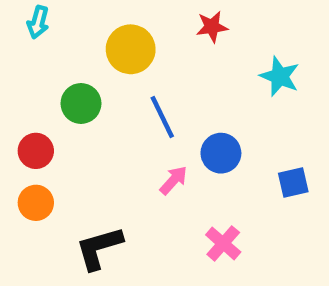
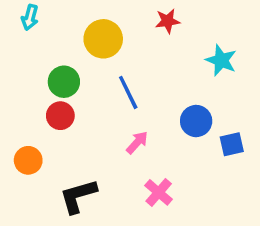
red circle: (36, 151) -> (60, 116), moved
blue circle: (221, 153) -> (196, 121), moved
pink cross: (223, 243) -> (159, 192), moved

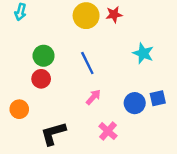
yellow circle: (103, 39) -> (86, 16), moved
cyan star: (221, 60) -> (143, 53), moved
blue circle: (196, 121) -> (135, 103), moved

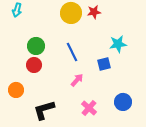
cyan star: (143, 53) -> (118, 44), turned -30
blue square: (158, 98) -> (104, 64), moved
blue circle: (135, 103) -> (123, 102), moved

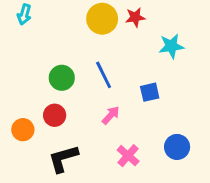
cyan star: (118, 44) -> (171, 46), moved
green circle: (36, 46) -> (62, 78), moved
red circle: (34, 65) -> (55, 115), moved

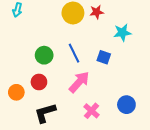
blue square: (150, 92) -> (104, 57), moved, turned 32
pink arrow: (111, 115) -> (79, 82), size x1.6

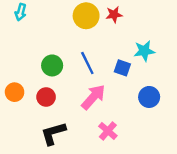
cyan star: (122, 33) -> (144, 51), moved
orange circle: (16, 92) -> (15, 92), moved
blue circle: (126, 105) -> (149, 97), moved

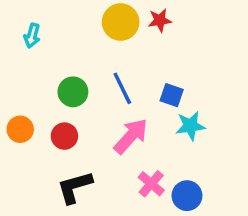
cyan arrow: (21, 12) -> (32, 36), moved
cyan star: (144, 51) -> (190, 126), moved
blue circle: (149, 97) -> (187, 196), moved

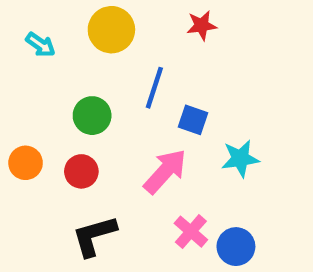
yellow circle: (121, 22) -> (111, 30), moved
cyan arrow: (32, 36) -> (41, 45), turned -70
blue line: (122, 88) -> (154, 88), moved, turned 44
blue square: (172, 95) -> (193, 120), moved

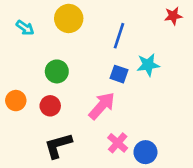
red star: (202, 25) -> (173, 16), moved
blue line: (154, 88) -> (119, 36), moved
cyan star: (240, 159) -> (148, 65), moved

